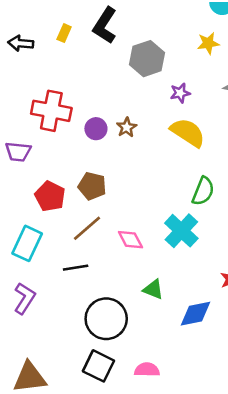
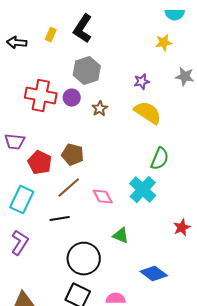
gray hexagon: (147, 59) -> (87, 71), moved
purple circle: (96, 129) -> (72, 98), moved
purple trapezoid: (18, 152) -> (15, 142), moved
blue diamond: (195, 314) -> (154, 274), moved, turned 48

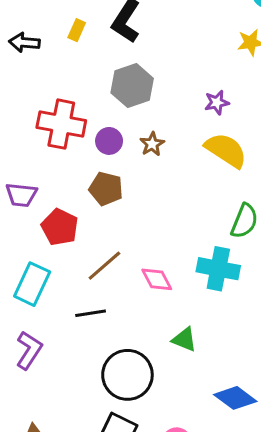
purple circle: (72, 98) -> (109, 141), moved
brown pentagon: (73, 155) -> (106, 189), moved
cyan cross: (143, 190) -> (218, 269), turned -32

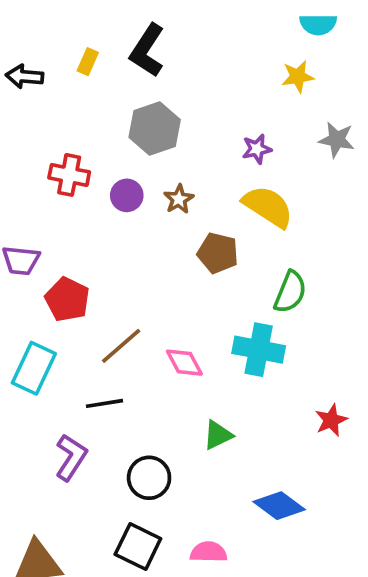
red cross: (61, 124) -> (69, 175), size x0.7
brown pentagon: (106, 189) -> (218, 253), moved
green triangle: (184, 339) -> (218, 435), turned -48
purple L-shape: (29, 350) -> (71, 457), moved
black circle: (127, 375) -> (149, 478), size x0.7

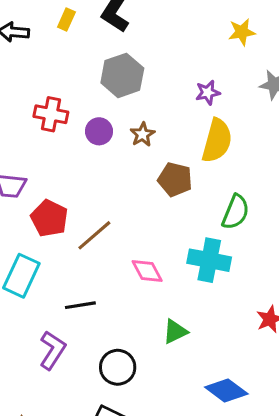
yellow semicircle: (268, 207) -> (217, 141), turned 72
brown line: (121, 346) -> (94, 235), moved

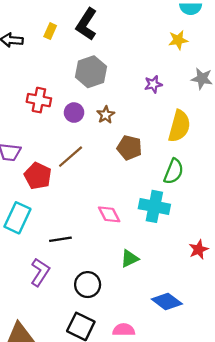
yellow semicircle: (217, 141) -> (179, 126), moved
brown line: (94, 235) -> (71, 157), moved

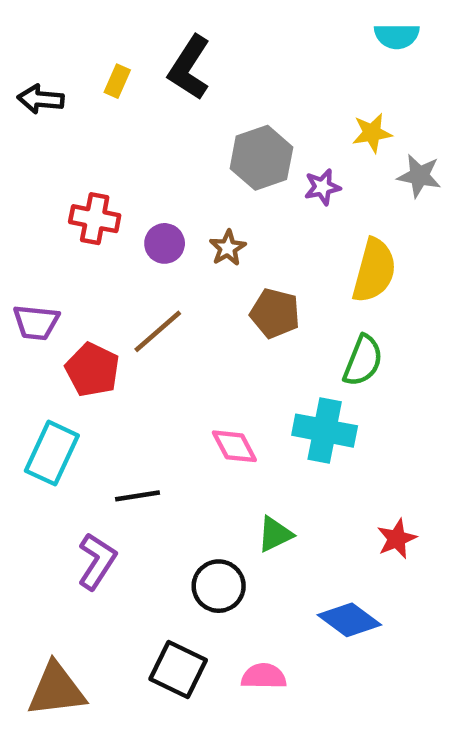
yellow star: (178, 40) -> (372, 133), moved
gray hexagon: (91, 72) -> (261, 158), moved
red star: (199, 249) -> (397, 539), moved
black circle: (88, 285) -> (219, 586), moved

